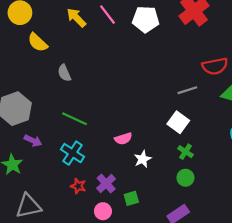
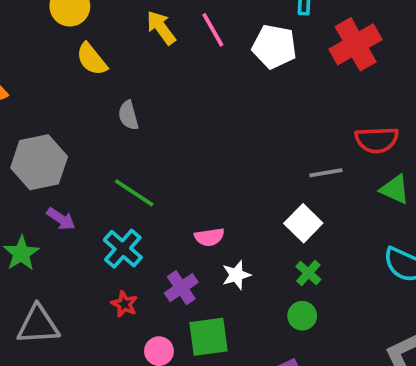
purple cross: (106, 183) -> (181, 288), moved
green square: (131, 198) -> (208, 337), size x1.6

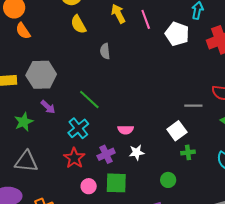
gray semicircle: (128, 115) -> (105, 51), moved
green cross: (308, 273) -> (188, 152), moved, turned 32
red star: (124, 304) -> (74, 158), size x1.5

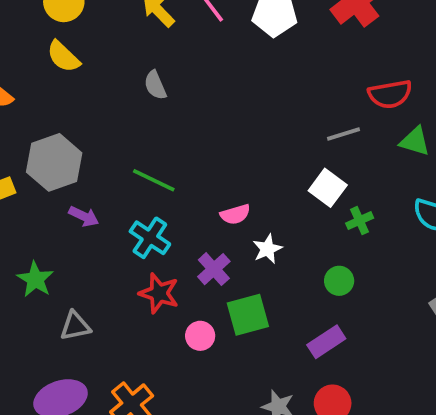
yellow semicircle: (78, 24) -> (63, 57), moved
green star: (24, 122) -> (35, 279), moved
gray triangle: (26, 162) -> (75, 326), size x0.7

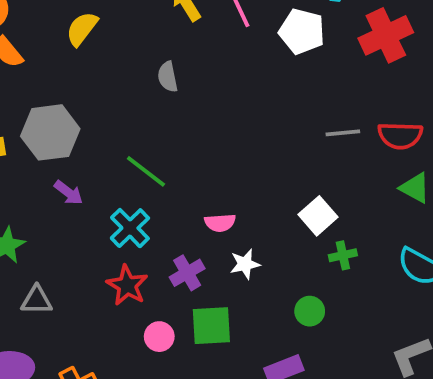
yellow semicircle: (63, 57) -> (82, 29), turned 72
gray line: (343, 134) -> (343, 133), moved

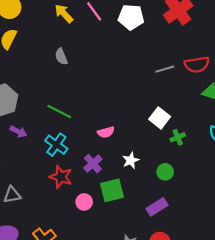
white star: (245, 264) -> (131, 160), moved

